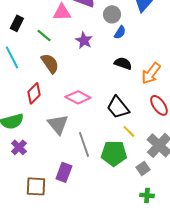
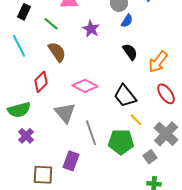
black semicircle: (123, 63) -> (130, 52), turned 36

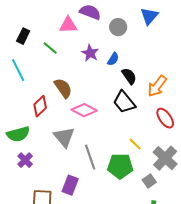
blue semicircle: (127, 21) -> (113, 59), moved
brown semicircle: (57, 52) -> (63, 88), moved
black trapezoid: (125, 96) -> (124, 102), moved

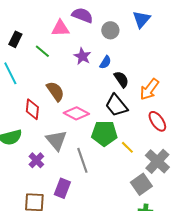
red diamond: (40, 106) -> (32, 109), turned -40
purple cross: (25, 160) -> (36, 160), moved
green pentagon: (120, 166) -> (104, 133), moved
gray square: (149, 181) -> (141, 184), size x1.5

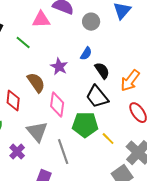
purple star: (82, 56) -> (59, 67), moved
pink diamond: (76, 113) -> (57, 105), turned 70

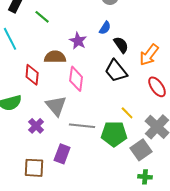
brown semicircle: (36, 83) -> (55, 57), turned -55
green pentagon: (85, 125) -> (114, 134), moved
gray line: (63, 152) -> (82, 126), turned -65

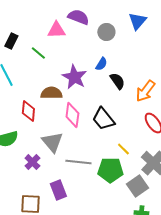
purple star: (78, 41) -> (74, 77), size x1.4
black trapezoid: (116, 71) -> (103, 119), moved
purple rectangle: (62, 154) -> (58, 190), turned -42

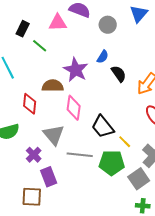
black rectangle: (11, 41) -> (23, 29), moved
black trapezoid: (103, 119) -> (103, 127), moved
purple rectangle: (58, 190) -> (49, 177), moved

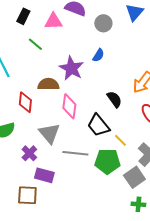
black rectangle: (23, 29) -> (23, 16), moved
black semicircle: (119, 74) -> (114, 99), moved
purple rectangle: (49, 177) -> (44, 175), turned -54

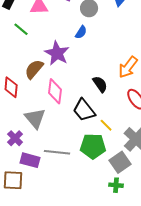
blue semicircle: (98, 55) -> (81, 32), moved
brown semicircle: (48, 84) -> (34, 69), turned -50
gray line: (75, 153) -> (57, 152), moved
green cross: (138, 204) -> (116, 185), moved

